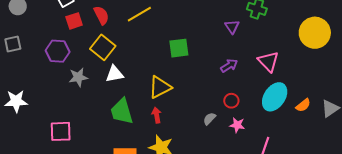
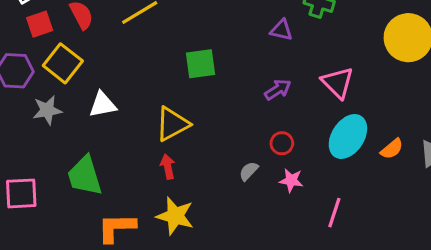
purple triangle: (232, 27) -> (281, 30), turned -42
yellow square: (103, 47) -> (63, 63), moved
green trapezoid: (122, 111) -> (85, 176), moved

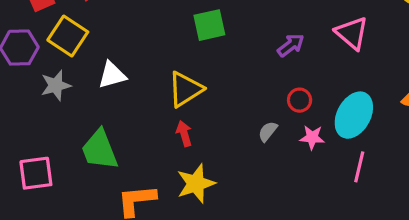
cyan ellipse: (348, 137) -> (354, 115), moved
yellow star: (175, 216) -> (196, 184), turned -30

